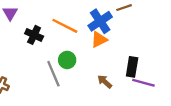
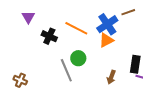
brown arrow: (105, 82) -> (111, 77), turned -112

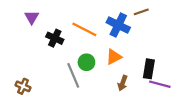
blue cross: (107, 24) -> (118, 25), turned -30
orange triangle: (106, 40) -> (114, 57), moved

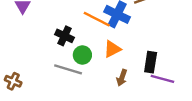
orange line: (84, 29) -> (97, 19), moved
black cross: (55, 38) -> (65, 36), moved
gray line: (73, 75) -> (68, 69), turned -50

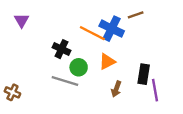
purple line: (162, 79) -> (155, 90), turned 65

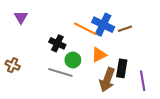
brown line: (136, 15) -> (125, 29), moved
black rectangle: (144, 74) -> (122, 68), moved
brown arrow: (116, 89) -> (107, 80), size x1.6
brown cross: (12, 92) -> (13, 65), moved

